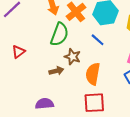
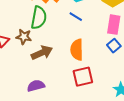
brown star: (73, 57) -> (24, 37), moved
brown arrow: (56, 71) -> (42, 53), size x1.5

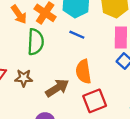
brown star: (24, 37) -> (24, 78), moved
brown arrow: (42, 53) -> (57, 88), moved

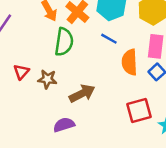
orange semicircle: (83, 72) -> (130, 62), moved
red square: (95, 101) -> (139, 111), moved

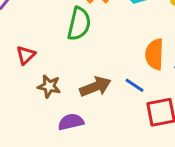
blue line: (109, 39) -> (135, 85), moved
brown star: (47, 79) -> (49, 86), moved

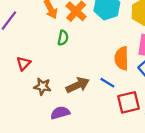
green semicircle: (79, 24) -> (63, 38), size x0.6

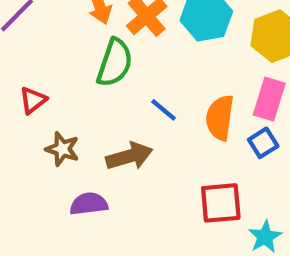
green semicircle: (63, 38) -> (115, 63), size x1.6
blue line: (107, 83) -> (163, 110), moved

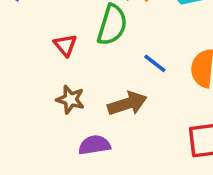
red triangle: (33, 100) -> (65, 45), moved, turned -30

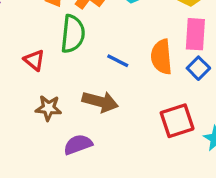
brown arrow: (127, 104) -> (100, 102), turned 44

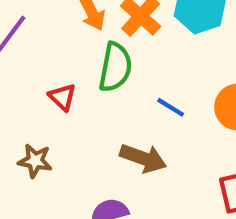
brown star: (48, 108) -> (35, 161), moved

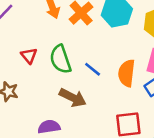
green semicircle: (115, 67) -> (60, 59), moved, turned 144

